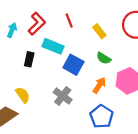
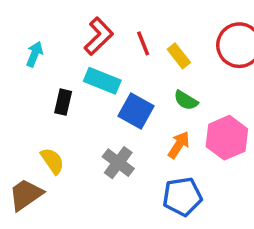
red line: (69, 20) -> (143, 43), moved
red L-shape: (37, 24) -> (99, 36), moved
blue pentagon: (102, 117) -> (182, 196), turned 30

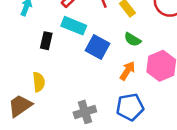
yellow semicircle: (52, 161) -> (39, 82), turned 30
gray cross: (118, 163) -> (85, 112), moved, turned 35

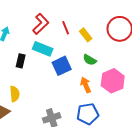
blue square: (97, 47) -> (62, 66), turned 36
orange arrow: (127, 71) -> (86, 85), turned -56

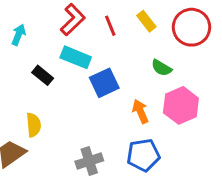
yellow rectangle: (86, 35) -> (146, 21), moved
green semicircle: (90, 60) -> (161, 68), moved
black rectangle: (21, 61) -> (43, 75), turned -64

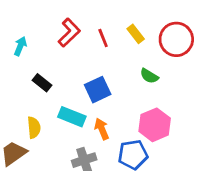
cyan rectangle: (76, 57) -> (72, 117), moved
pink hexagon: (181, 105) -> (155, 125), moved
orange arrow: (140, 111) -> (102, 129), moved

